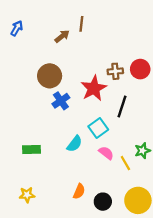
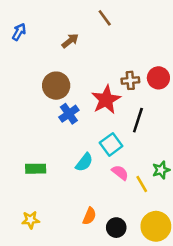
brown line: (81, 24) -> (105, 18), moved, turned -42

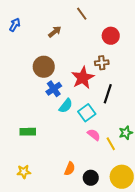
red circle: (158, 78) -> (111, 36), moved
cyan semicircle: (84, 162) -> (66, 106), moved

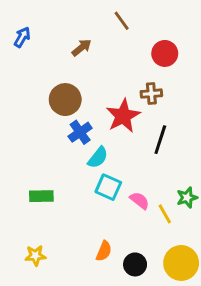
cyan square: (87, 113) -> (108, 187), moved, turned -30

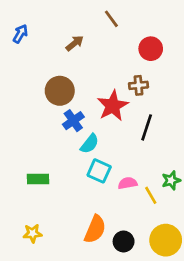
pink semicircle: (139, 201) -> (128, 183), turned -48
orange semicircle: (104, 251) -> (95, 229), size x1.5

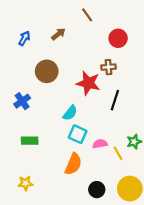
blue arrow: (20, 34) -> (24, 38), moved
red star: (113, 106) -> (88, 83), turned -30
blue cross: (73, 121) -> (22, 101), moved
orange semicircle: (95, 229) -> (73, 164), moved

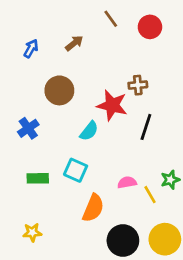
red circle: (118, 38) -> (150, 27), moved
cyan semicircle: (70, 113) -> (89, 131), moved
cyan square: (78, 134) -> (76, 170), moved
black circle: (97, 190) -> (123, 241), size x1.5

